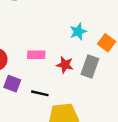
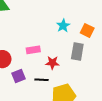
red star: (65, 65) -> (52, 63), moved
purple square: (12, 84) -> (18, 76), turned -32

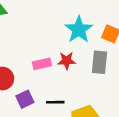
cyan star: (63, 26) -> (79, 30), size x1.5
red star: (52, 63) -> (67, 61), moved

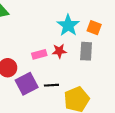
purple square: (25, 99) -> (27, 84), size x1.5

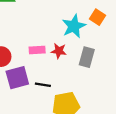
orange square: (94, 28) -> (98, 17), moved

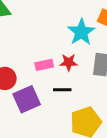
black line: (43, 85) -> (62, 90), moved

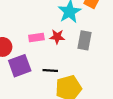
black line: (62, 90) -> (50, 70), moved

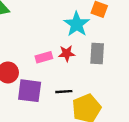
purple square: (20, 66) -> (30, 91), turned 35

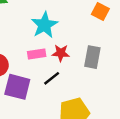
cyan star: (77, 24) -> (44, 25), moved
black line: (64, 92) -> (52, 78), moved, turned -42

